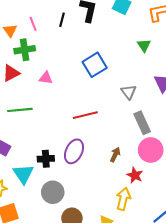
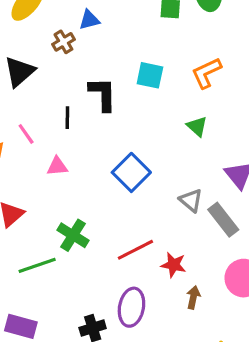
green cross: (25, 50) -> (73, 235), moved, turned -36
pink triangle: (46, 78) -> (57, 166), moved
gray rectangle: (142, 123) -> (223, 220), moved
red star: (135, 175) -> (174, 265), moved

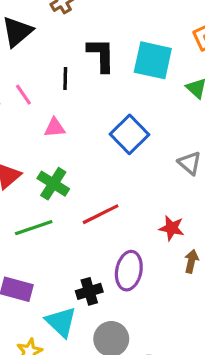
cyan square: (150, 75) -> (153, 60), moved, size x1.4
green cross: (73, 235) -> (53, 184), moved
red line: (135, 250) -> (101, 214), moved

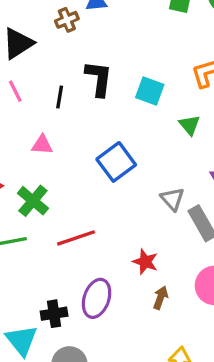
cyan square: (153, 60) -> (150, 91), size x0.7
pink line: (23, 95) -> (15, 91), moved

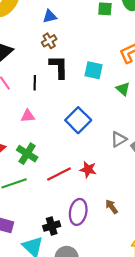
brown cross: (67, 20) -> (49, 41), moved
gray triangle: (172, 199) -> (119, 139), turned 49
red star: (145, 262) -> (88, 169), moved
brown arrow: (160, 298) -> (112, 207), moved, turned -48

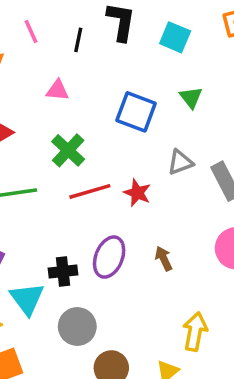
green triangle: (123, 89) -> (191, 98), moved
blue square: (78, 120) -> (136, 112), turned -35
gray triangle: (119, 139) -> (180, 162), moved
green cross: (27, 154) -> (68, 150), moved

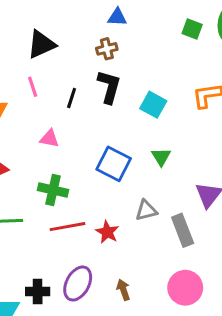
green cross: (68, 150) -> (53, 190), turned -36

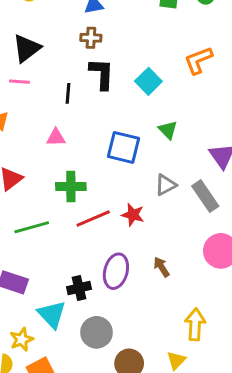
brown cross: (107, 49) -> (91, 38), turned 30
pink line: (33, 87) -> (19, 82), moved, turned -54
cyan square: (153, 105) -> (148, 81), turned 30

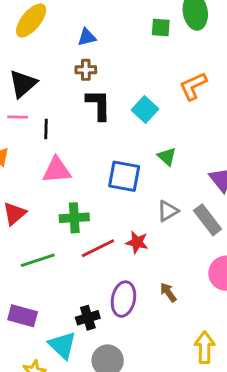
black line: (68, 93) -> (46, 129), moved
pink triangle: (56, 137) -> (57, 170), size x1.5

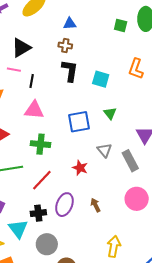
orange L-shape: (193, 86) -> (136, 69), turned -55
cyan square: (145, 110) -> (101, 79), turned -36
blue square: (124, 176) -> (79, 122), turned -30
gray triangle: (168, 211) -> (104, 150), turned -49
red line: (98, 248) -> (42, 180), moved, turned -30

